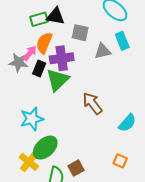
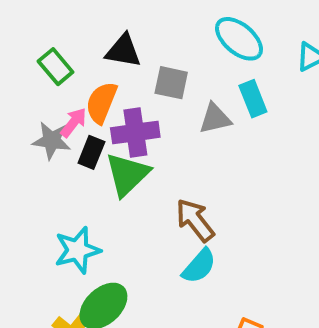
green rectangle: (39, 19) -> (56, 67), moved, turned 66
cyan semicircle: (127, 123) -> (199, 266), moved

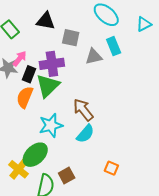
orange semicircle: (101, 103) -> (25, 97), moved
cyan star: (78, 250) -> (51, 125), moved

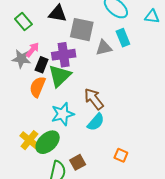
cyan triangle: (144, 24) -> (152, 17), turned 35
gray square: (71, 38) -> (82, 30), size x1.4
yellow cross: (19, 169) -> (29, 140), moved

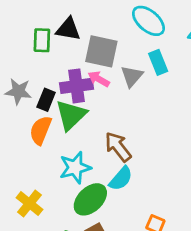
green rectangle: (23, 22) -> (42, 40), moved, turned 42
gray triangle: (104, 48) -> (132, 76), turned -36
pink arrow: (32, 50) -> (99, 79), moved, turned -98
green ellipse: (48, 142) -> (90, 199), moved

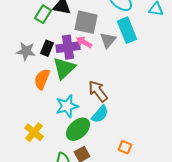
green rectangle: (42, 40) -> (43, 14), turned 30
cyan rectangle: (158, 62) -> (127, 30), size x1.4
black rectangle: (46, 100) -> (47, 48), moved

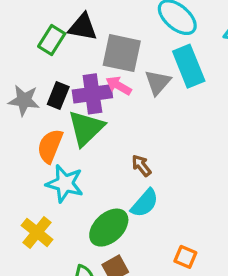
brown arrow: (98, 91) -> (141, 166), size x0.6
cyan star: (67, 106) -> (65, 184), moved, turned 30

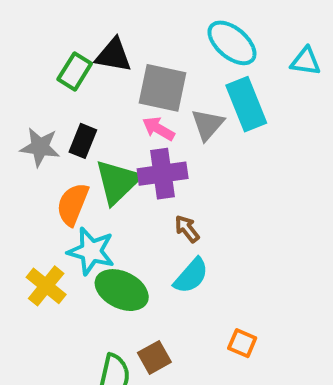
purple cross: (92, 94) -> (163, 174), moved
green ellipse: (109, 228) -> (122, 290), moved, turned 69
yellow cross: (37, 232) -> (46, 286), moved

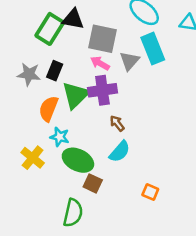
green rectangle: (75, 71) -> (50, 29), size x1.4
cyan star: (91, 251) -> (60, 137), size x0.7
brown square: (154, 357) -> (93, 183), moved, turned -36

